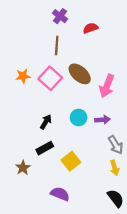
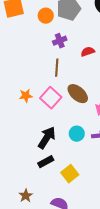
purple cross: (60, 16) -> (60, 41), turned 32
black arrow: (46, 122) -> (47, 138), size x1.6
brown star: (23, 168) -> (26, 196), moved

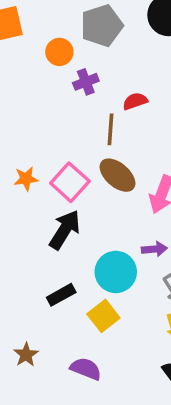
orange circle: (46, 16) -> (59, 52), moved
brown line: (57, 68) -> (110, 129), moved
cyan circle: (77, 134) -> (116, 272), moved, size x1.5
black arrow: (47, 138) -> (65, 230), moved

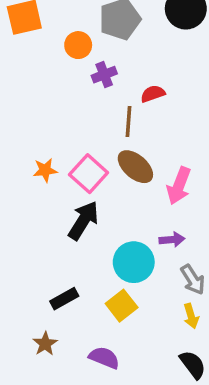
black rectangle: (61, 295) -> (64, 299), moved

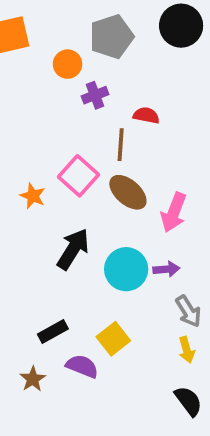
red semicircle: (153, 94) -> (146, 115), turned 30
orange star: (45, 170) -> (33, 196), turned 30
pink square: (89, 174) -> (79, 176), moved
cyan circle: (134, 262) -> (126, 269), moved
purple semicircle: (104, 358) -> (82, 366), moved

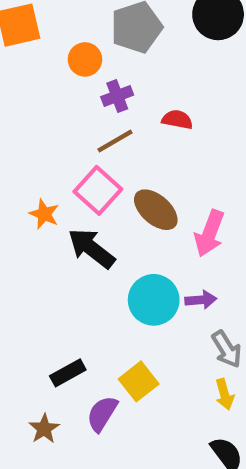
brown line: (121, 145) -> (115, 141), moved, turned 56
black arrow: (73, 249) -> (91, 248), moved, turned -84
purple semicircle: (82, 366) -> (102, 414), turned -80

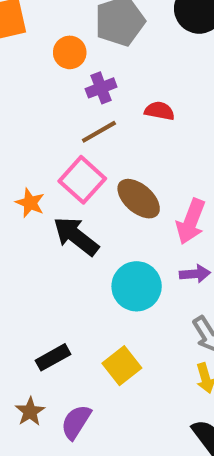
purple arrow: (201, 300) -> (195, 274), moved
purple semicircle: (102, 414) -> (76, 422), moved

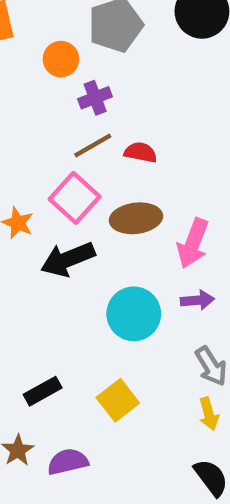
red semicircle: (159, 111) -> (141, 152), moved
brown ellipse: (139, 199) -> (136, 218), turned -48
black arrow: (76, 236) -> (68, 259), turned -60
purple semicircle: (76, 422) -> (68, 462), turned 45

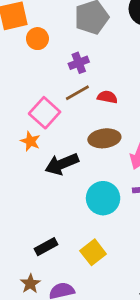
orange circle: (61, 59) -> (37, 39), moved
pink square: (75, 198) -> (45, 113), moved

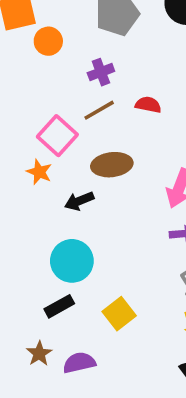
red semicircle: (107, 97) -> (148, 105), moved
brown ellipse: (104, 138) -> (112, 165), moved
black arrow: (62, 164) -> (79, 201), size x0.7
cyan circle: (103, 198) -> (72, 261), moved

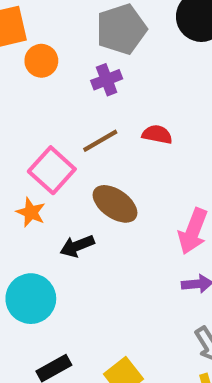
purple cross: (101, 72) -> (107, 80), moved
brown ellipse: (112, 165) -> (115, 204), turned 42
cyan circle: (72, 261) -> (31, 299), moved

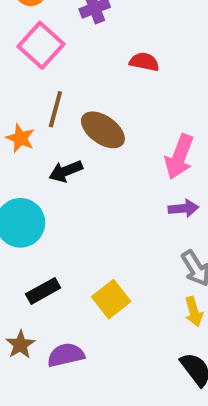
brown line: (100, 141) -> (55, 109), moved, turned -45
pink square: (52, 170) -> (41, 45), moved

